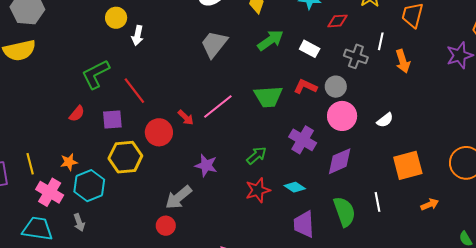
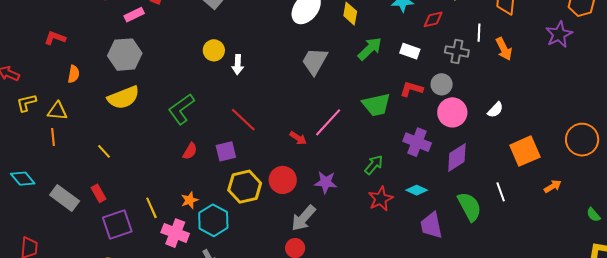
green L-shape: (96, 74) -> (181, 109), moved
red circle: (159, 132) -> (283, 180), moved

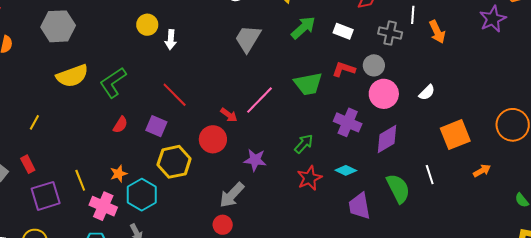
yellow semicircle: (123, 98) -> (72, 76), moved
yellow line: (104, 151) -> (34, 122), turned 70
purple square: (226, 151) -> (156, 126), turned 35
red circle: (283, 180) -> (213, 139), moved

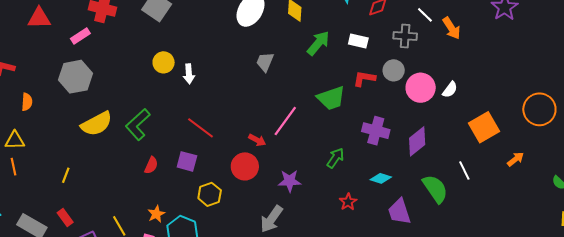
white line: (413, 15) -> (425, 15), turned -42
gray trapezoid: (248, 39) -> (265, 62), size x0.7
pink circle: (384, 94) -> (421, 88), moved
yellow hexagon: (174, 162) -> (210, 194), size x0.7
red star: (309, 178) -> (348, 202), moved, size x0.7

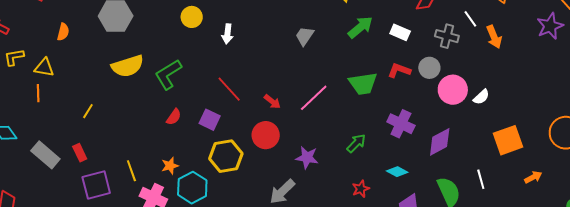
yellow circle: (164, 62) -> (192, 17), moved
red arrow: (257, 140) -> (272, 102), moved
yellow hexagon: (210, 194) -> (226, 156), size x1.4

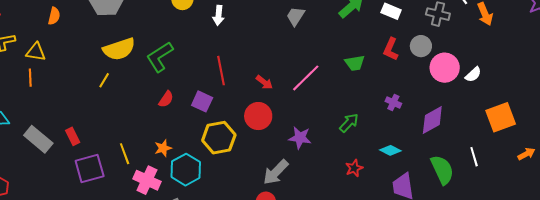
red L-shape: (399, 70) -> (391, 49), turned -85
green trapezoid: (363, 84) -> (355, 63), size x0.7
red line: (229, 89) -> (221, 71), turned 32
yellow line: (88, 111) -> (104, 80), moved
purple cross: (401, 124) -> (393, 102), size x0.6

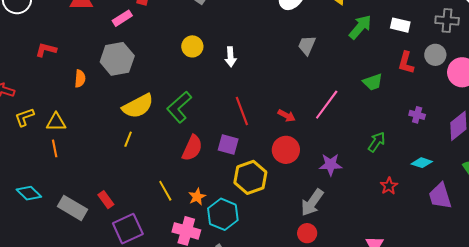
orange semicircle: (54, 16) -> (80, 79), moved
red semicircle: (166, 99) -> (192, 148), size x1.5
yellow line: (125, 154) -> (165, 191), moved

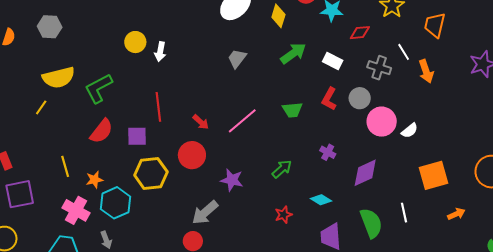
yellow circle: (192, 46) -> (135, 42), moved
gray hexagon: (117, 59) -> (50, 27), size x0.7
purple square: (228, 144) -> (137, 136), turned -30

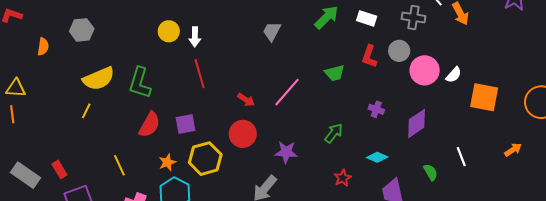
green L-shape: (98, 88) -> (140, 83), turned -36
red line: (158, 107) -> (200, 74), moved
orange square: (434, 175) -> (484, 97), moved, turned 36
orange star: (95, 180) -> (167, 162), moved
green semicircle: (371, 223) -> (431, 172), size x0.6

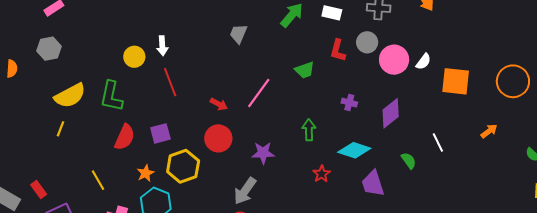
yellow circle: (169, 31) -> (134, 57), moved
green arrow: (334, 133) -> (309, 130), turned -35
cyan diamond: (377, 157) -> (354, 150), size x1.5

